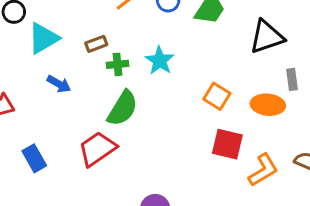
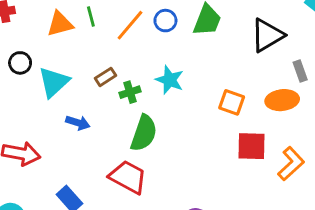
red trapezoid: (97, 149) -> (128, 177), turned 75

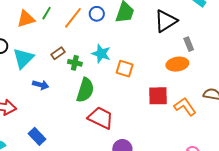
green line: (91, 17) -> (47, 13), turned 48
green cross: (130, 92) -> (75, 63), turned 32
orange square: (232, 102) -> (125, 69), moved
orange L-shape: (291, 164) -> (185, 107), turned -80
red trapezoid: (128, 177) -> (101, 118), moved

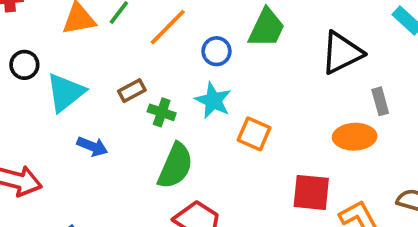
blue circle: (97, 14) -> (216, 51), moved

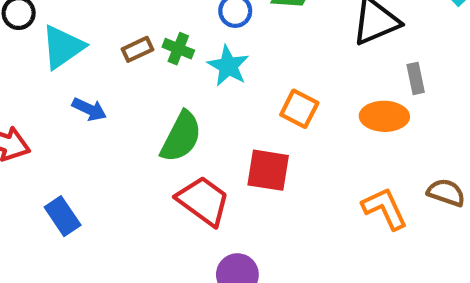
green cross: (162, 112) -> (178, 49), moved
orange square: (254, 134) -> (299, 109), moved
red square: (311, 192) -> (268, 170), moved

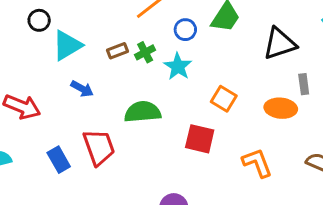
green cross: (178, 49) -> (145, 52), turned 36
green semicircle: (181, 137) -> (143, 112), turned -126
red trapezoid: (203, 201) -> (99, 147), moved, turned 30
orange L-shape: (385, 208) -> (257, 163), moved

